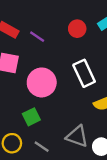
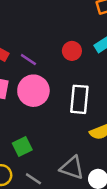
white rectangle: (84, 73) -> (79, 99), turned 30
pink circle: (42, 82) -> (33, 91), moved

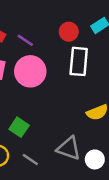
white rectangle: (79, 99) -> (79, 61), moved
green square: (22, 147) -> (19, 127), turned -30

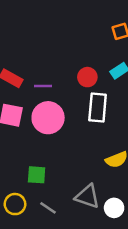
purple line: (25, 40) -> (43, 86), turned -35
green square: (19, 127) -> (37, 175), turned -30

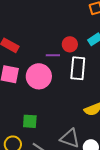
purple line: (43, 86) -> (53, 55), moved

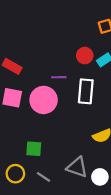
red circle: (70, 44) -> (85, 56), moved

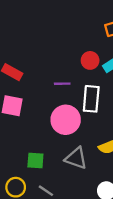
pink circle: (44, 100) -> (66, 120), moved
gray triangle: (77, 167) -> (76, 158), moved

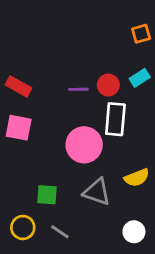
red circle: (90, 60) -> (108, 85), moved
purple line: (62, 84) -> (78, 89), moved

